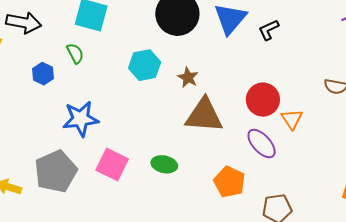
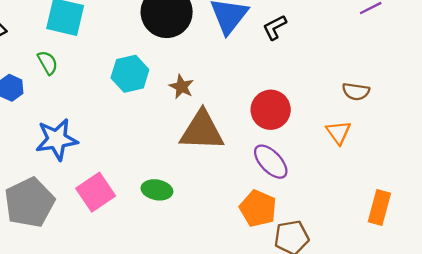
orange triangle: (292, 119) -> (339, 132), moved
pink square: (112, 164) -> (96, 192), turned 32
orange pentagon: (229, 182) -> (258, 208), moved

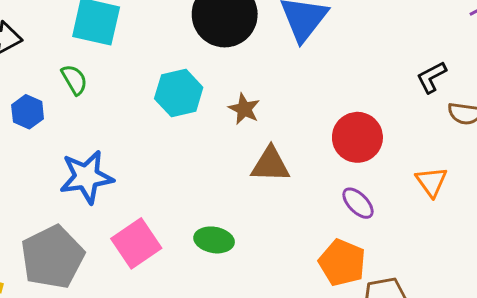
black L-shape: (275, 27) -> (431, 77), moved
brown triangle: (202, 131) -> (270, 165), size x0.7
orange triangle: (339, 132) -> (432, 182), moved
purple ellipse: (271, 162) -> (358, 203), size x0.7

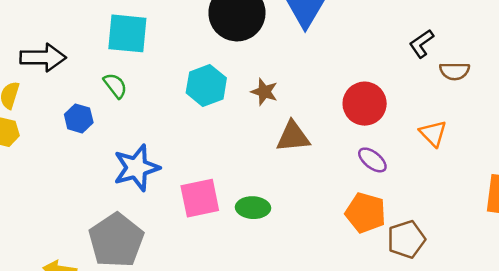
pink square: (136, 243) -> (200, 198), moved, turned 30

